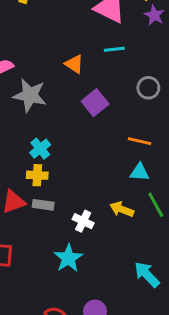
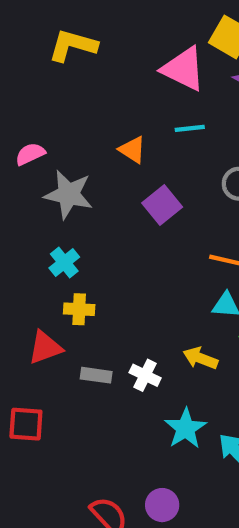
cyan cross: (40, 149) -> (64, 262), moved
gray rectangle: (43, 205) -> (96, 375), moved
cyan star: (68, 258) -> (186, 428), moved

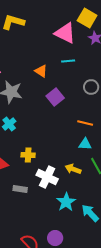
yellow cross: (79, 309) -> (28, 155), moved
gray rectangle: (96, 375) -> (20, 189), moved
white cross: (145, 375) -> (47, 177), size x1.5

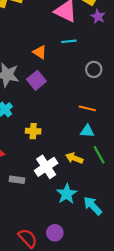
purple square: (55, 97) -> (36, 80), moved
yellow cross: (28, 155) -> (33, 131), moved
white cross: (47, 177) -> (46, 167), turned 30

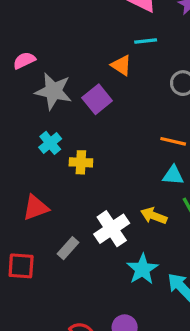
orange triangle: (40, 52) -> (121, 65), moved
yellow cross: (33, 131) -> (81, 162), moved
gray rectangle: (17, 180) -> (68, 248), turned -56

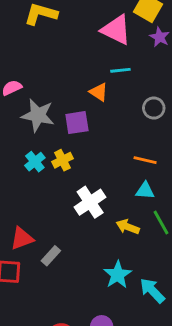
purple square: (97, 99) -> (77, 123), turned 30
yellow cross: (81, 162) -> (62, 160), moved, turned -30
red triangle: (36, 208) -> (22, 238), moved
white cross: (112, 229) -> (90, 202), moved

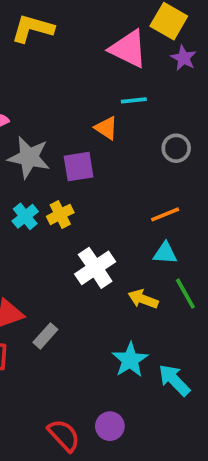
orange line: (145, 160) -> (165, 214), turned -35

